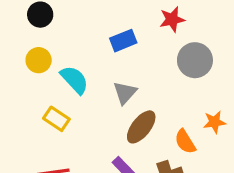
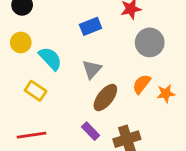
orange semicircle: (185, 142) -> (142, 84), moved, turned 70

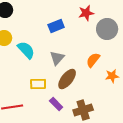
gray circle: (150, 42) -> (107, 29), moved
orange semicircle: (142, 84) -> (93, 60), moved
yellow rectangle: (36, 91) -> (38, 84), moved, turned -35

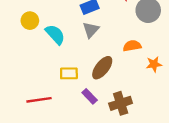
gray triangle: (57, 58) -> (91, 30), moved
orange semicircle: (93, 60) -> (132, 46), turned 42

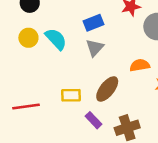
cyan semicircle: (55, 34) -> (56, 39), moved
red line: (39, 100) -> (26, 106), moved

